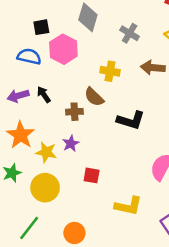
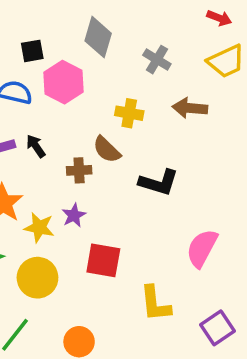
red square: (92, 175) -> (103, 260), size x1.5
yellow L-shape: (128, 206) -> (155, 304), turned 72

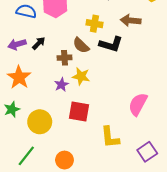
black arrow: (36, 146) -> (39, 43), turned 80
black L-shape: (159, 182) -> (111, 44), moved
yellow star: (39, 227) -> (81, 76), moved

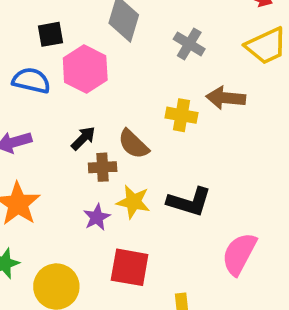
yellow cross: (94, 24) -> (181, 115), moved
black arrow: (39, 43) -> (83, 138), moved
black L-shape: (111, 44) -> (189, 202), moved

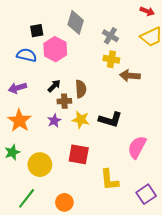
brown arrow: (226, 98) -> (130, 76), moved
yellow cross: (181, 115) -> (111, 59), moved
brown semicircle: (133, 144) -> (81, 89), turned -138
purple star: (97, 217) -> (54, 121), moved

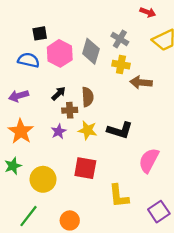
red arrow: (147, 11) -> (148, 12), moved
gray diamond: (76, 22) -> (91, 51), moved

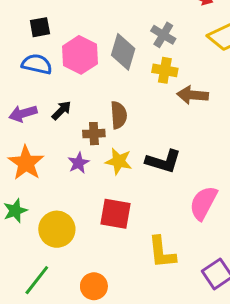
black square: (40, 33) -> (40, 27), moved
black arrow: (59, 94) -> (62, 110), moved

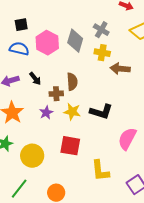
black arrow: (62, 110) -> (35, 79), turned 96

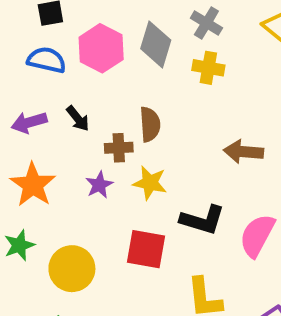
brown arrow: (120, 69) -> (243, 152), moved
black L-shape: (101, 112) -> (203, 220), moved

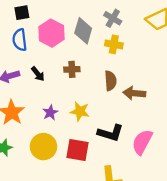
blue semicircle: (47, 60) -> (20, 40), turned -110
brown semicircle: (150, 124) -> (110, 81), moved
brown cross: (119, 148) -> (72, 69), moved
yellow circle: (72, 269) -> (43, 147), moved

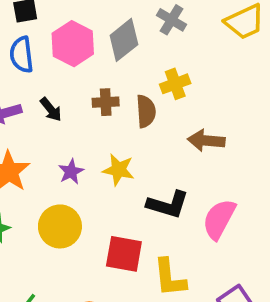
gray diamond: (83, 31) -> (124, 40), turned 35
yellow cross: (114, 44) -> (175, 84), moved, turned -30
brown semicircle: (110, 81) -> (146, 111), moved
red square: (78, 150) -> (124, 254), moved

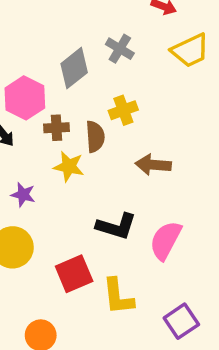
pink hexagon: (73, 44) -> (25, 98), moved
yellow star: (118, 170) -> (69, 166), moved
purple star: (71, 172) -> (23, 195), turned -30
red square: (124, 254) -> (74, 274), turned -33

